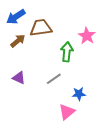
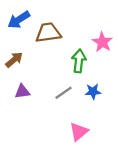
brown arrow: (18, 41) -> (14, 60), moved
purple triangle: (19, 78) -> (22, 92), turned -32
blue star: (79, 94) -> (93, 92), moved

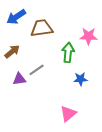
pink star: (102, 42) -> (89, 36), turned -30
gray line: (64, 93) -> (37, 70), moved

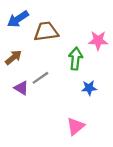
purple triangle: (19, 79) -> (21, 88), turned 40

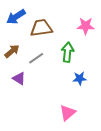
pink star: (98, 40) -> (86, 26), moved
gray line: (40, 78) -> (36, 58), moved

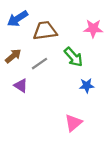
green arrow: (67, 52) -> (73, 57), turned 132

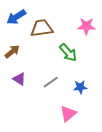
gray line: (39, 64) -> (51, 82), moved
blue star: (87, 86) -> (80, 87), moved

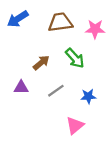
brown trapezoid: (42, 28) -> (60, 22), moved
brown arrow: (12, 52) -> (41, 63), moved
purple triangle: (19, 79) -> (21, 87), turned -32

